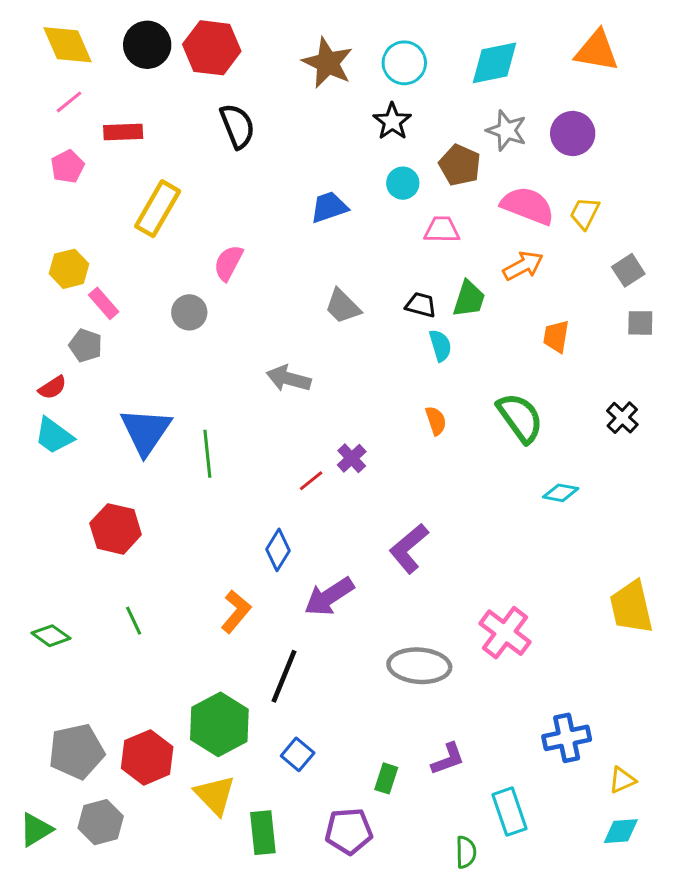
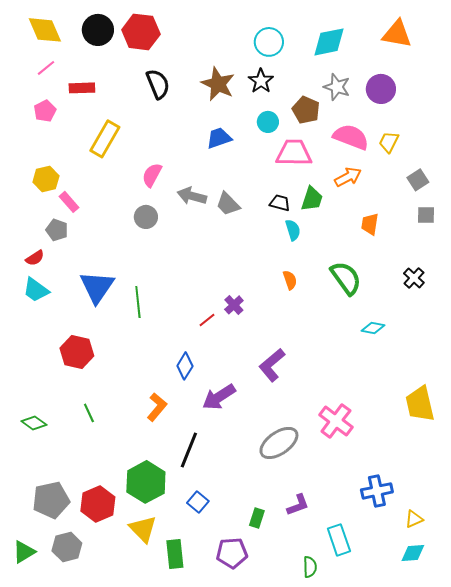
brown star: (328, 63) -> (218, 84), moved
pink trapezoid: (442, 230) -> (294, 153), size x1.5
gray circle: (189, 312) -> (146, 217), moved
gray arrow: (289, 379) -> (192, 196), moved
gray ellipse: (419, 666) -> (279, 443), turned -39

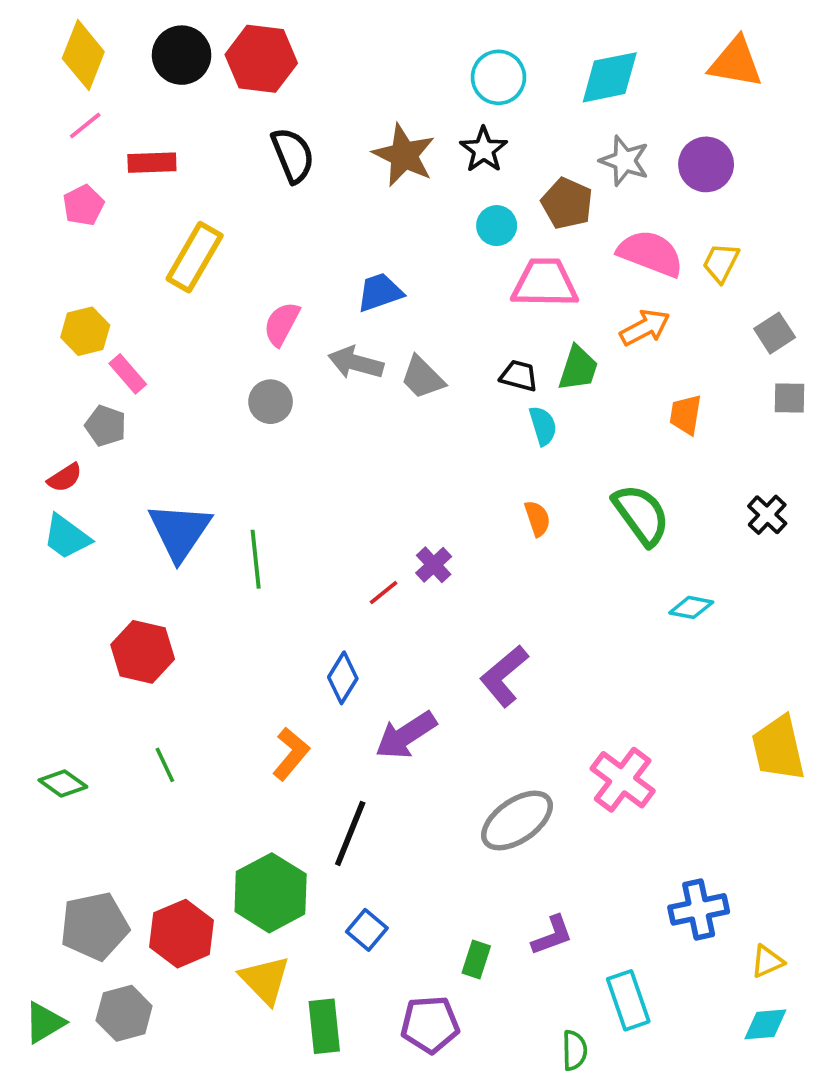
yellow diamond: (45, 30) -> (83, 55), turned 45
blue trapezoid: (219, 138) -> (380, 292), moved

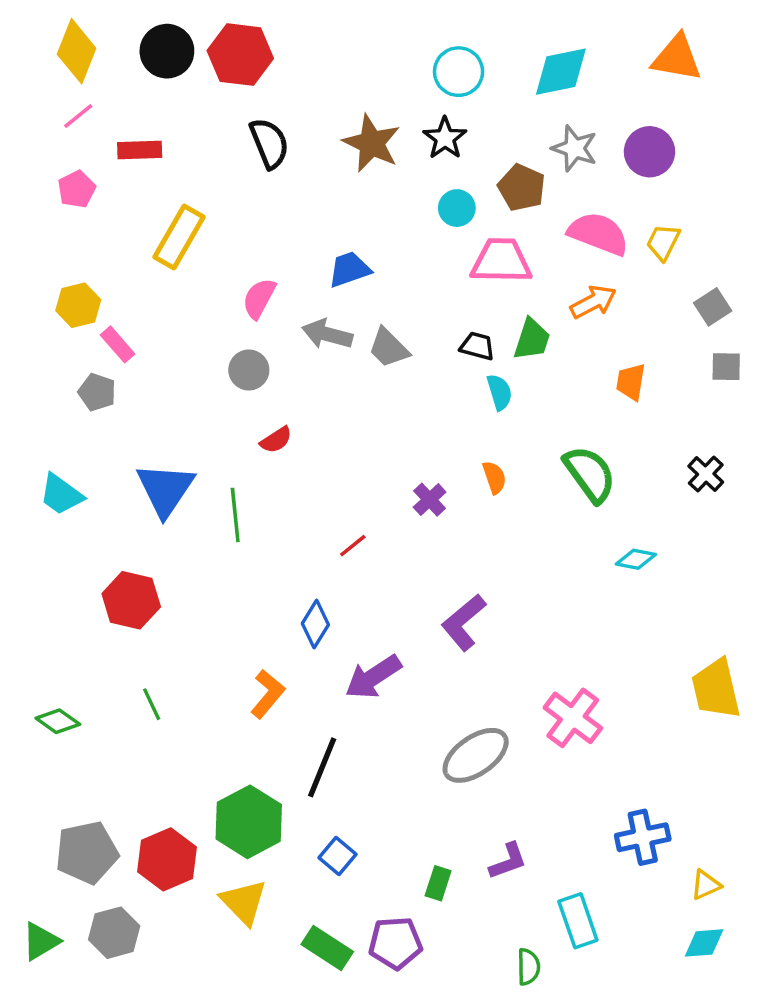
red semicircle: (65, 478) -> (276, 440), moved
purple cross: (434, 565) -> (430, 500), moved
green rectangle: (324, 1026) -> (327, 948), moved, turned -51

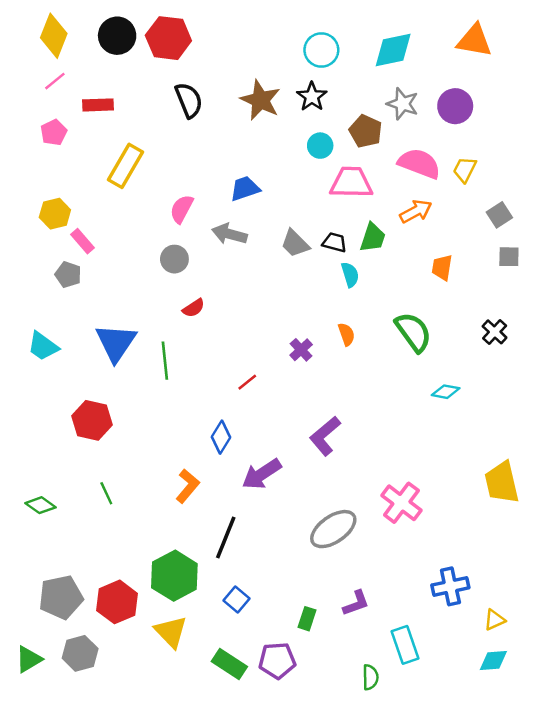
gray trapezoid: (389, 348) -> (295, 244), moved

